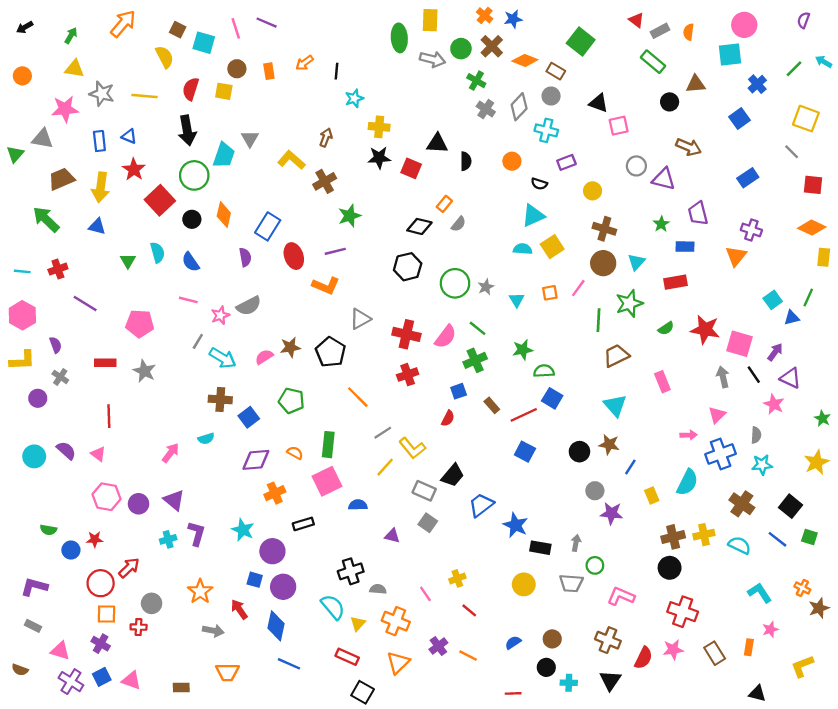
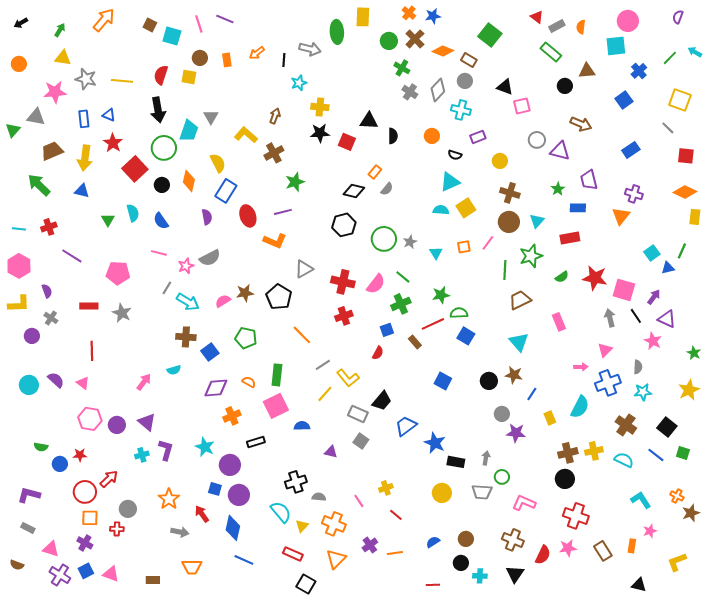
yellow semicircle: (165, 57) -> (218, 163), moved
gray arrow: (432, 59) -> (310, 49), moved
red line: (524, 415) -> (433, 324), moved
orange line: (468, 656) -> (395, 553), turned -35

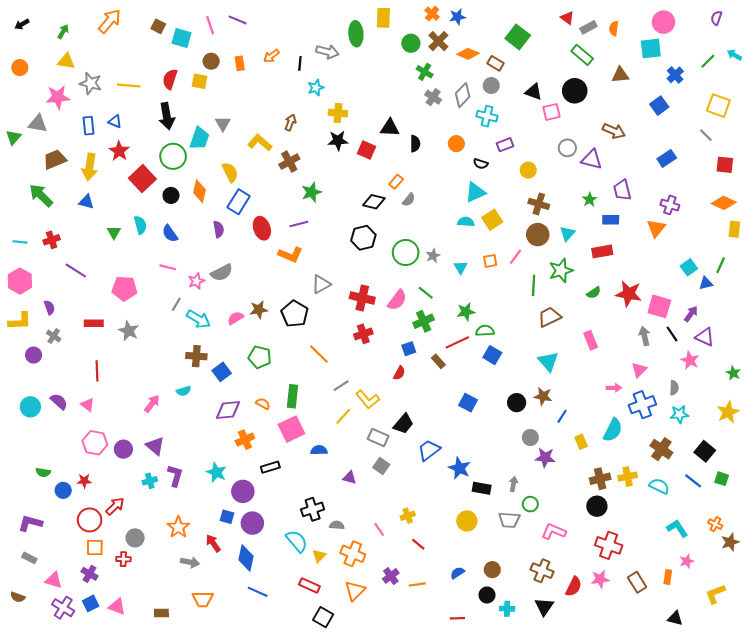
black circle: (565, 86) -> (575, 91), moved, size x1.5

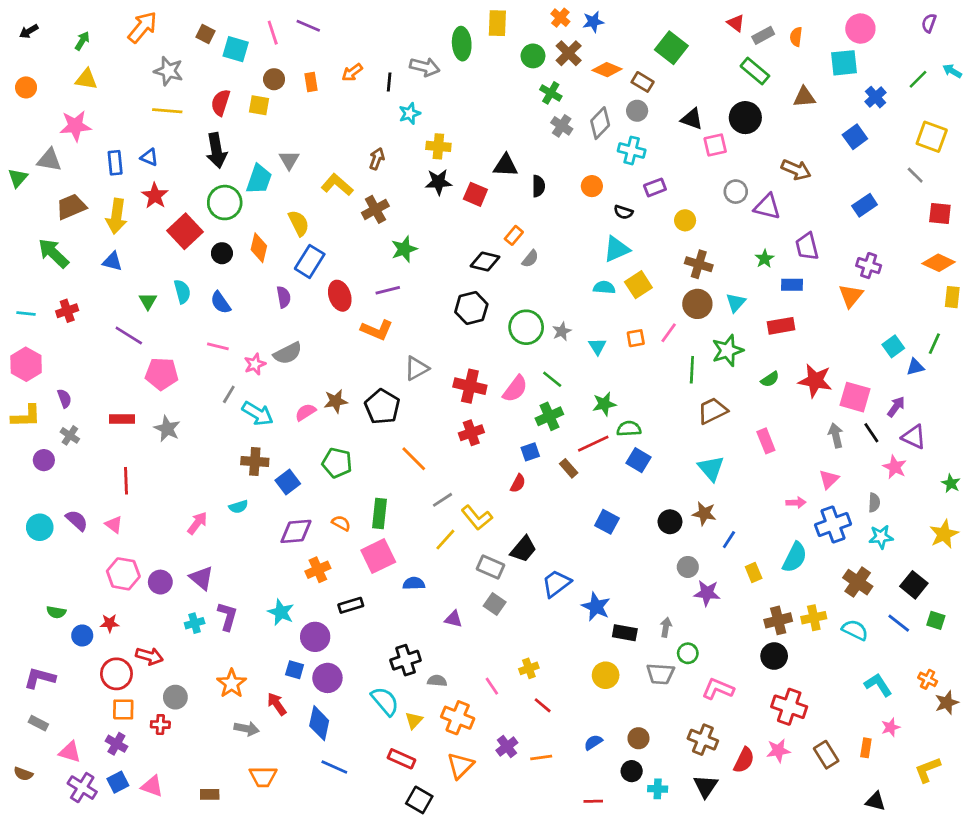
gray star: (91, 83) -> (169, 71), moved
purple line: (76, 270) -> (129, 335), moved
red arrow: (115, 506) -> (149, 656), turned 60

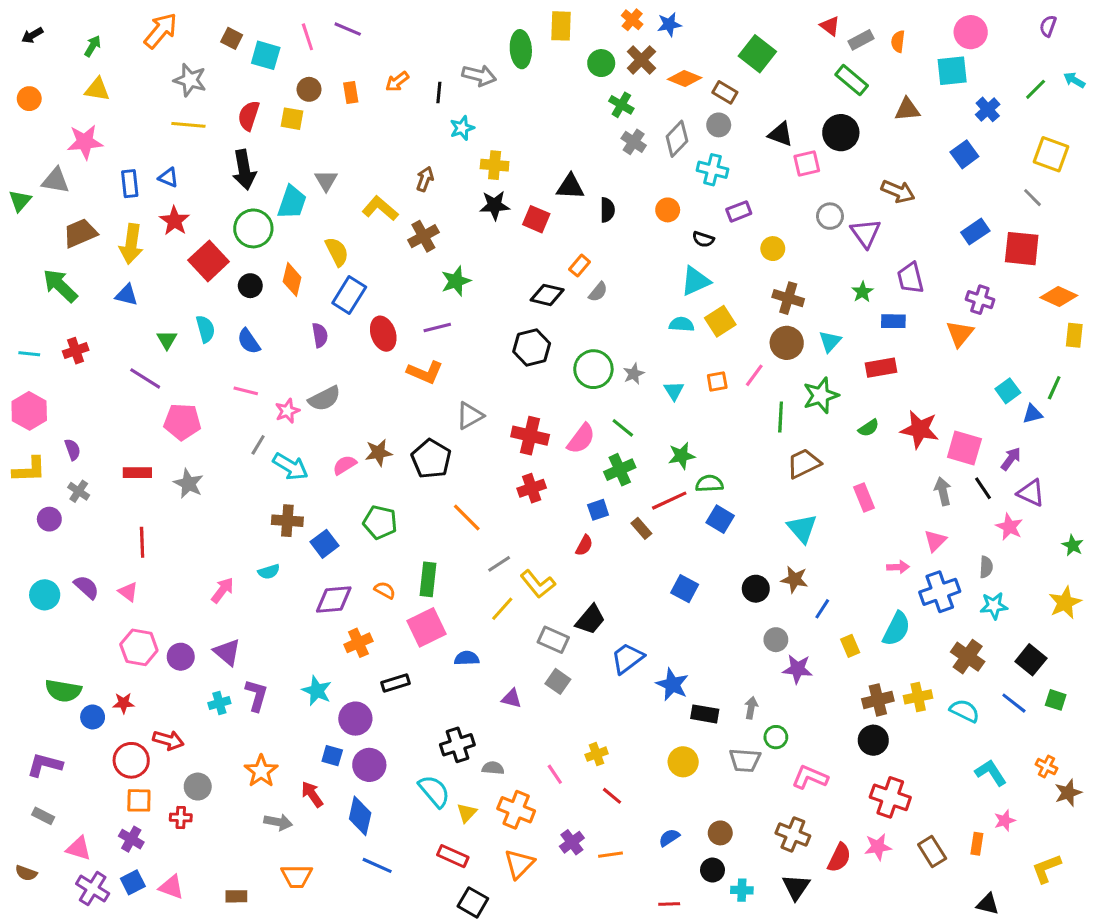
purple triangle: (767, 207) -> (866, 233), turned 40
red square: (940, 213) -> (1022, 249), moved, size x1.4
green semicircle: (56, 612) -> (63, 691), size x1.6

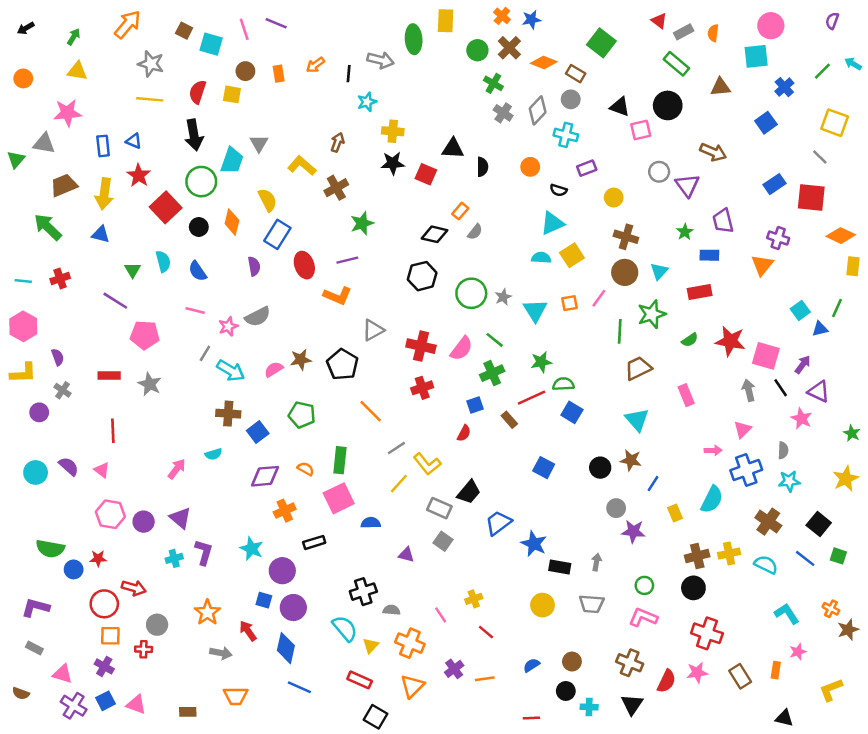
cyan triangle: (674, 391) -> (535, 310), size x1.5
green circle: (776, 737) -> (644, 585), moved

